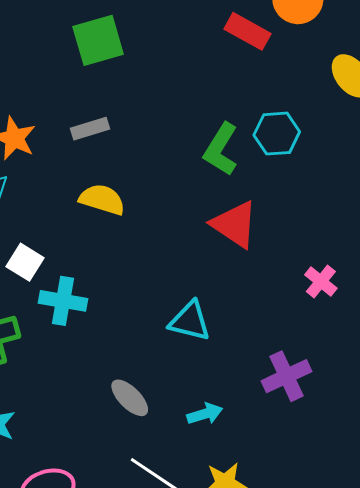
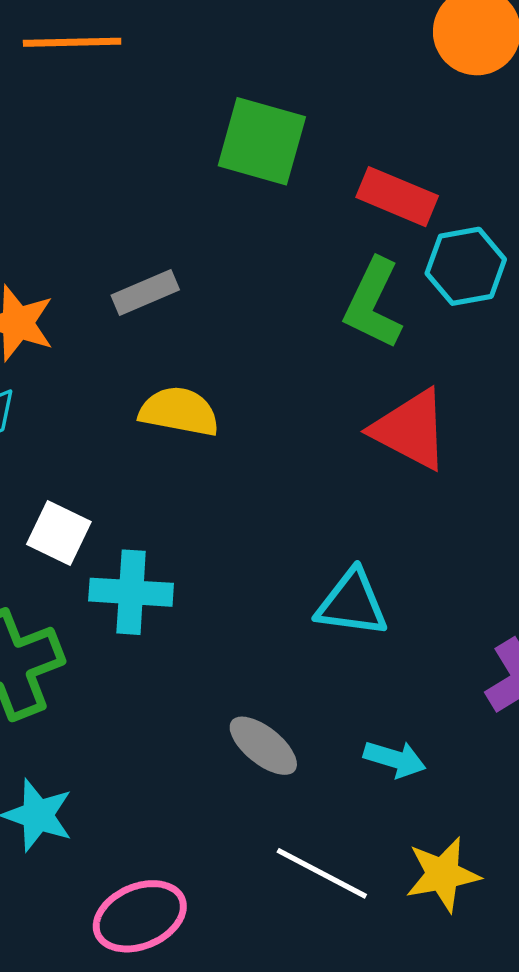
red rectangle: (247, 31) -> (397, 197), moved
green square: (98, 40) -> (262, 141), moved, turned 38
cyan arrow: (205, 414) -> (395, 759), turned 40

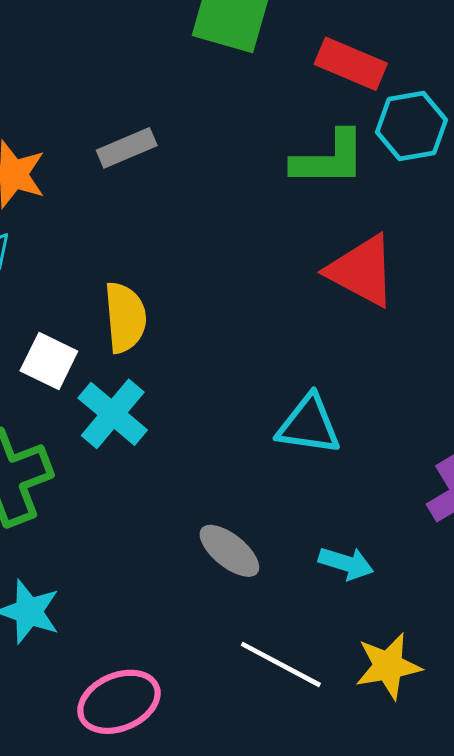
green L-shape: (373, 304) -> (329, 159), turned -116
yellow semicircle: (179, 411) -> (125, 317), moved, turned 74
cyan cross: (131, 592) -> (113, 414), turned 36

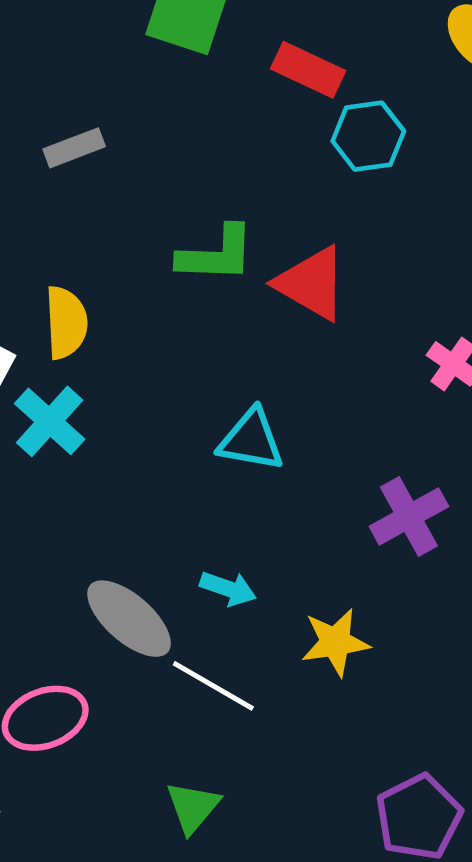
green L-shape: (329, 159) -> (216, 254), moved
gray ellipse: (229, 551) -> (129, 619), moved, size x1.4
cyan arrow: (346, 563) -> (228, 589), moved
yellow star: (388, 666) -> (335, 642), moved

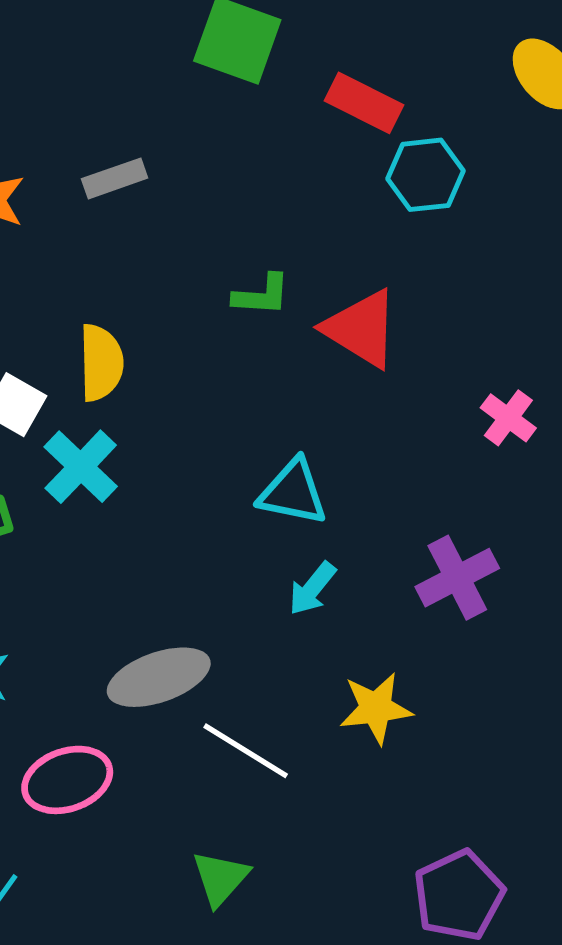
green L-shape: (216, 254) -> (262, 295), size x0.7
cyan arrow: (228, 589) -> (312, 589), moved, turned 108
gray ellipse: (129, 619) -> (159, 677), turned -62

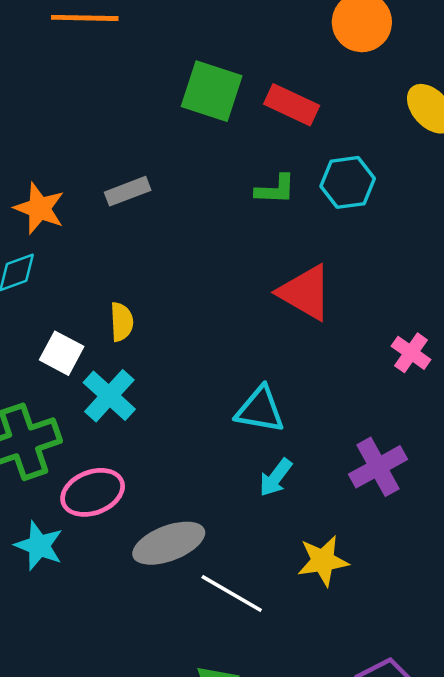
red rectangle: (364, 103) -> (292, 105), moved
green L-shape: (262, 295) -> (275, 189), moved
yellow semicircle: (101, 363) -> (122, 322), size x0.7
pink ellipse: (67, 780) -> (93, 492), moved

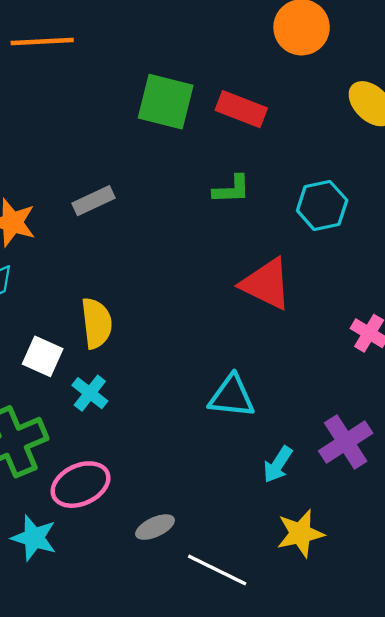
cyan hexagon: (348, 182) -> (322, 205), moved
yellow semicircle: (122, 322) -> (97, 323), size x1.4
cyan cross: (109, 396) -> (90, 393), size x0.7
cyan arrow: (276, 477) -> (278, 464), moved
gray ellipse: (169, 543) -> (155, 527), size x0.6

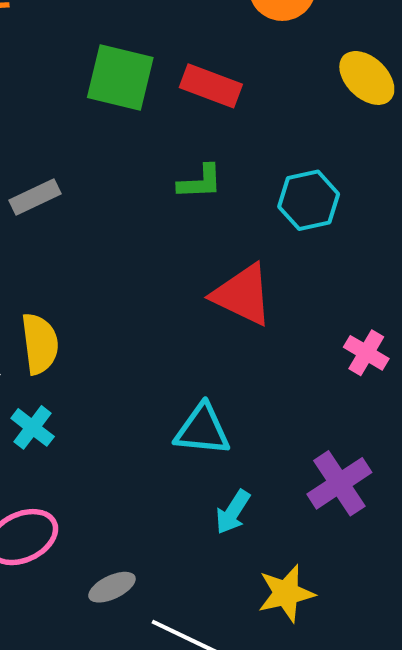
cyan arrow: (278, 464) -> (233, 512), moved

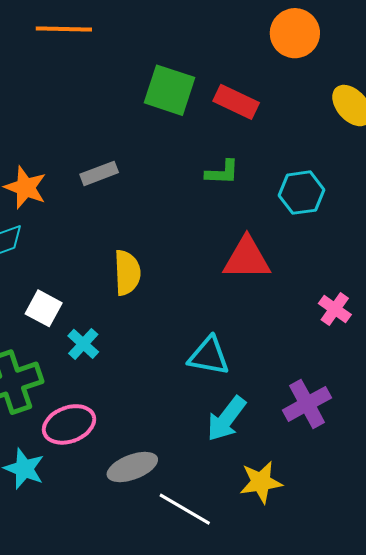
red triangle: (243, 295) -> (247, 258), turned -30
yellow semicircle: (40, 344) -> (127, 273), moved
cyan arrow: (233, 512) -> (226, 419), size x1.4
gray ellipse: (112, 587) -> (132, 467), size x1.4

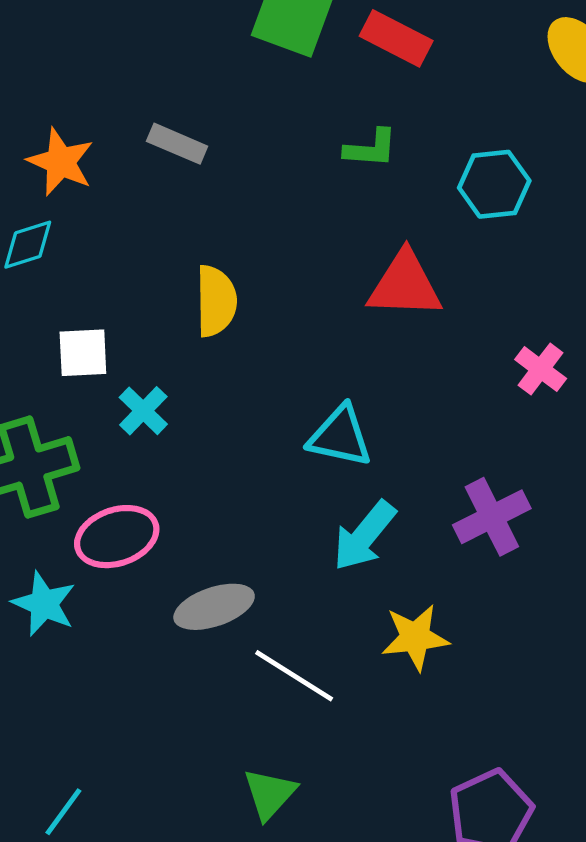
gray rectangle: (99, 173) -> (177, 144), turned 42
white square: (44, 308) -> (83, 353), turned -33

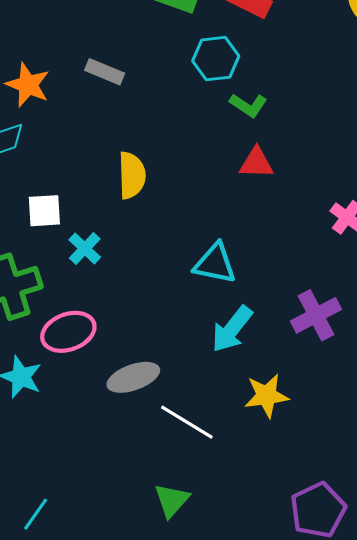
green L-shape: (371, 148) -> (248, 105), moved, turned 30
cyan hexagon: (494, 184) -> (216, 59), moved
red triangle: (405, 285) -> (256, 163), size x0.7

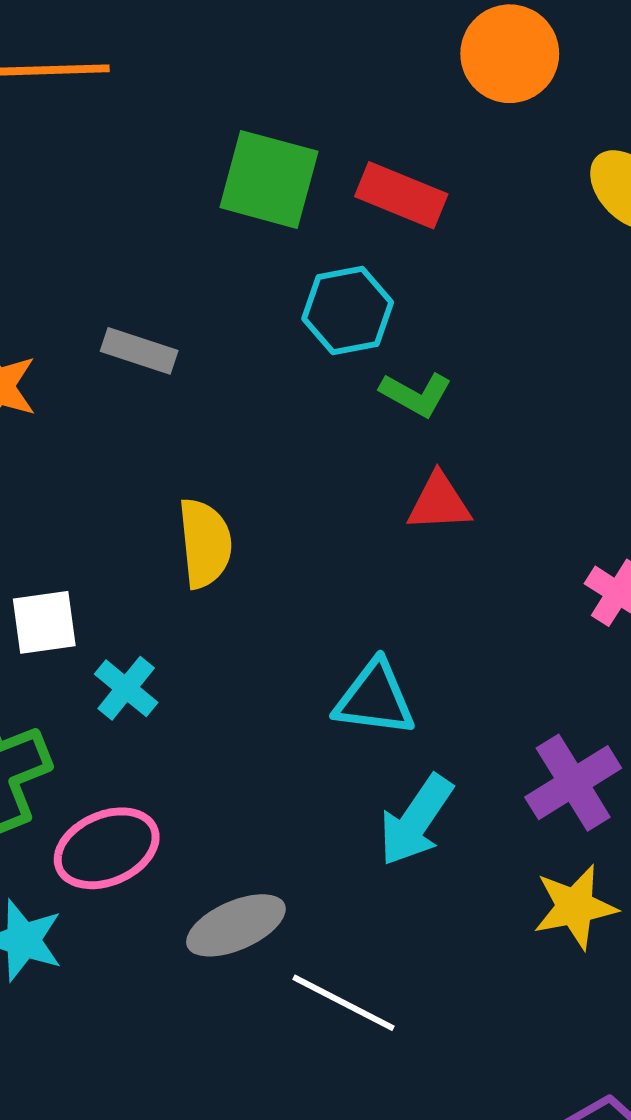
yellow star: (266, 396) -> (575, 907), moved

